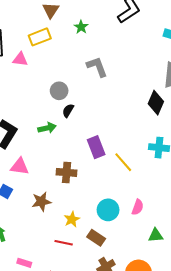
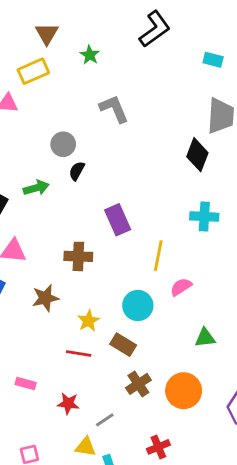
green arrow: (47, 128) -> (36, 188), moved
yellow line: (123, 162) -> (158, 256), moved, turned 55
pink semicircle: (138, 207) -> (181, 287), moved, turned -140

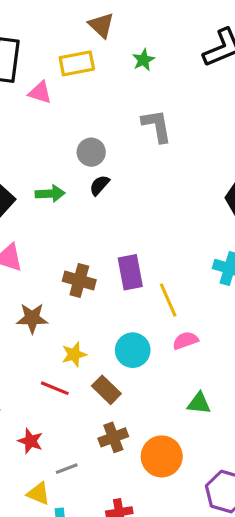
brown triangle: (47, 34) -> (101, 25), turned -30
purple rectangle: (118, 220) -> (130, 272), moved
yellow line: (158, 256) -> (168, 300), turned -48

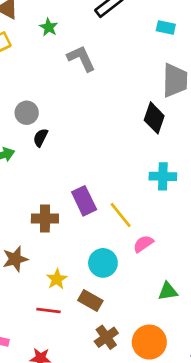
gray L-shape: (157, 126) -> (81, 58), moved

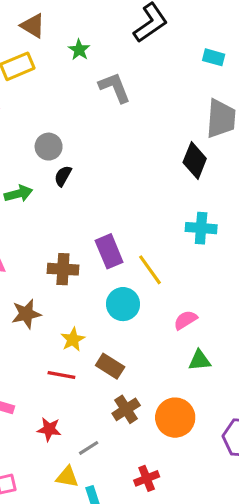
pink semicircle: (143, 244) -> (185, 320), moved
cyan circle: (103, 263) -> (123, 304), moved

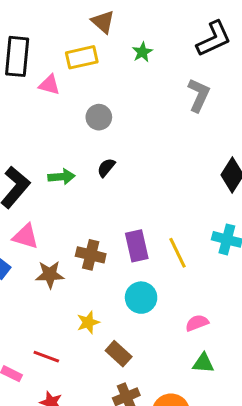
gray L-shape: (115, 88) -> (199, 95), moved, turned 36
gray circle: (49, 147) -> (99, 117), moved
yellow line: (150, 270) -> (178, 253), moved
brown star: (26, 314) -> (50, 275), moved
red line: (61, 375) -> (46, 357), moved

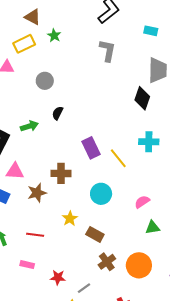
green star: (142, 52) -> (54, 35), moved
purple rectangle: (137, 246) -> (91, 148), moved
red line: (46, 357) -> (35, 235), moved

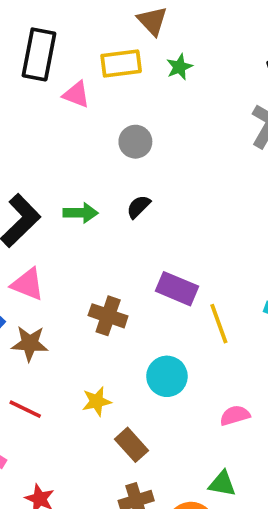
purple rectangle: (91, 148) -> (177, 289), turned -60
brown star: (37, 193) -> (30, 343), moved
green triangle: (153, 227) -> (222, 484), moved

